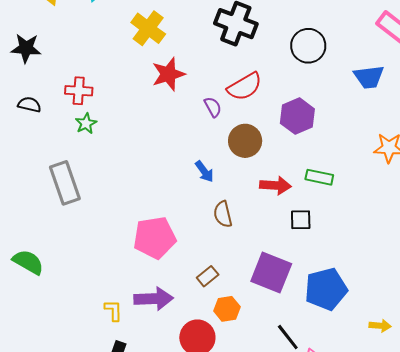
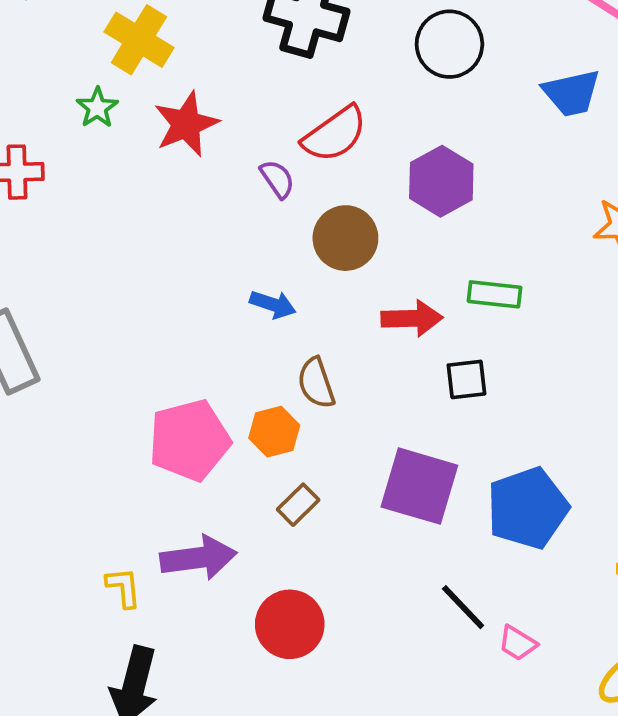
green star: (86, 123) -> (97, 108), moved
blue arrow: (204, 171) -> (273, 304), turned -30
orange hexagon: (227, 309) -> (274, 432), moved

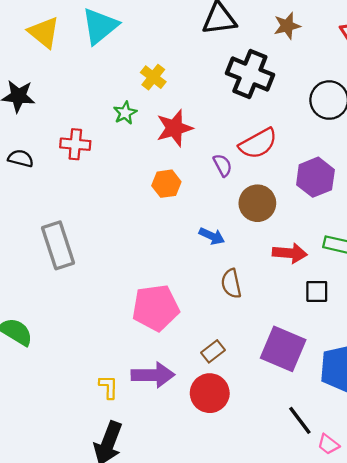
yellow cross: (139, 40) -> (153, 77), size x0.7
orange hexagon: (274, 432) -> (166, 184), moved
red circle: (290, 624) -> (210, 393), moved

